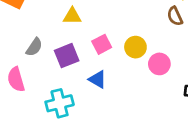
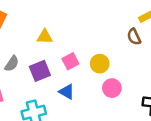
pink circle: (159, 64) -> (112, 88), moved

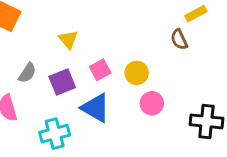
yellow triangle: (45, 37) -> (68, 39), turned 49
blue triangle: (67, 92) -> (96, 108), size x1.5

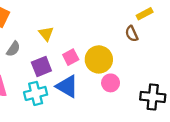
gray semicircle: (27, 73) -> (13, 49), moved
yellow circle: (137, 73) -> (99, 59), size x1.5
cyan cross: (55, 134) -> (36, 93), moved

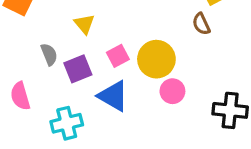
gray semicircle: (13, 49) -> (49, 54), moved, turned -56
cyan cross: (36, 93) -> (67, 123), moved

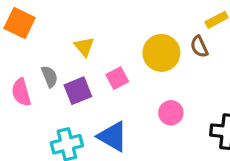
yellow circle: (156, 59) -> (161, 53), moved
pink semicircle: (20, 96) -> (21, 92), moved
blue triangle: (113, 96) -> (113, 136), moved

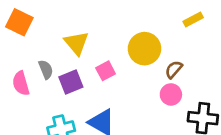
yellow triangle: (84, 47) -> (76, 43), size x1.4
brown semicircle: (199, 47) -> (174, 69), moved, turned 66
pink circle: (171, 113) -> (171, 94), moved

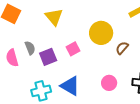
yellow triangle: (76, 43) -> (54, 17), moved
pink circle: (171, 94) -> (109, 83), moved

